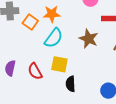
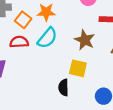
yellow square: (59, 64) -> (78, 68), moved
red semicircle: (35, 71) -> (19, 42), moved, turned 114

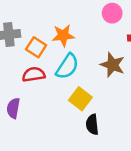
yellow square: (78, 68) -> (80, 99), moved, turned 30

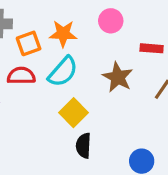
pink circle: (112, 13) -> (111, 21), moved
orange square: (36, 47) -> (29, 43), turned 30

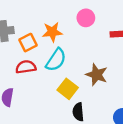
brown star: (118, 77) -> (97, 75), moved

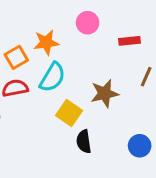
brown star: (97, 75) -> (105, 94), turned -30

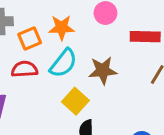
red rectangle: (130, 41) -> (145, 37), size x1.4
brown star: (105, 94) -> (103, 71), moved

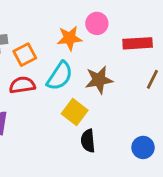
orange star: (61, 28) -> (69, 38), moved

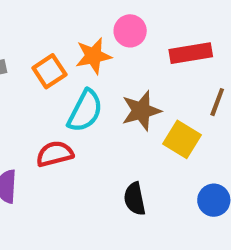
orange square: (25, 55) -> (49, 71), moved
red semicircle: (22, 85) -> (55, 154), moved
yellow square: (75, 112) -> (182, 139), moved

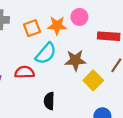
black semicircle: (135, 199) -> (49, 101), moved

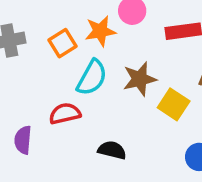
black semicircle: (49, 101) -> (112, 150), turned 114

